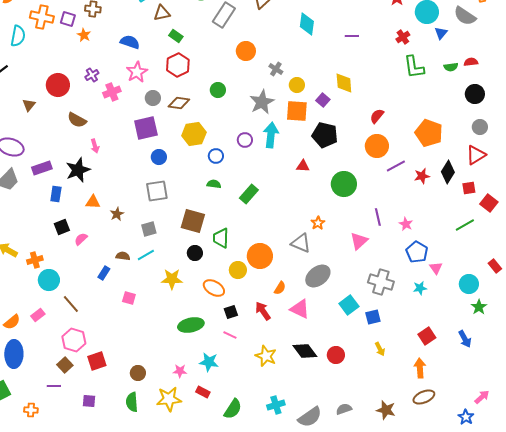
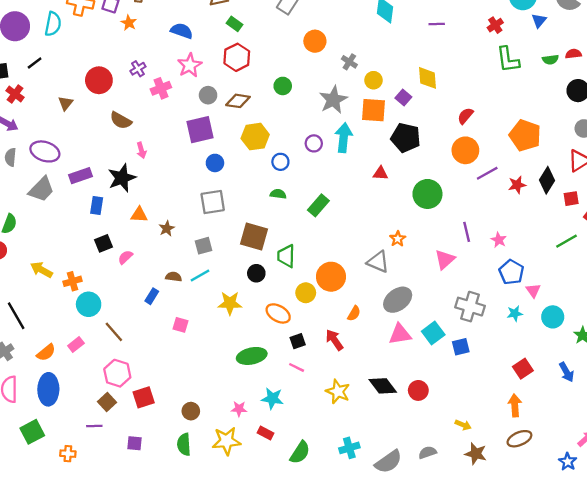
cyan circle: (469, 284) -> (553, 317), moved
pink triangle: (300, 309) -> (400, 334), moved, turned -35
yellow arrow: (380, 349) -> (463, 425), moved, turned -40

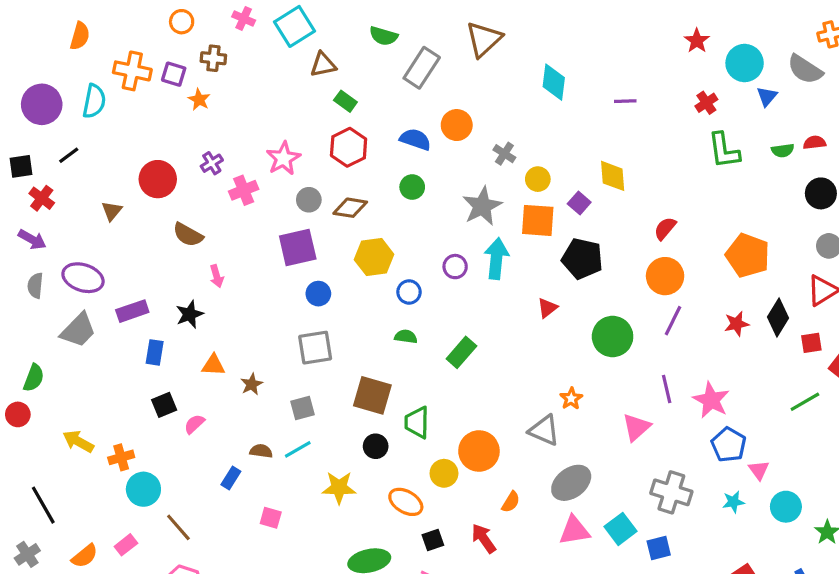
blue semicircle: (182, 31) -> (415, 139), moved
red triangle: (380, 173) -> (547, 308), turned -42
purple line: (487, 173) -> (673, 321), moved, turned -35
black star: (122, 178) -> (190, 314), size x0.7
pink star: (499, 240) -> (711, 400), size x1.6

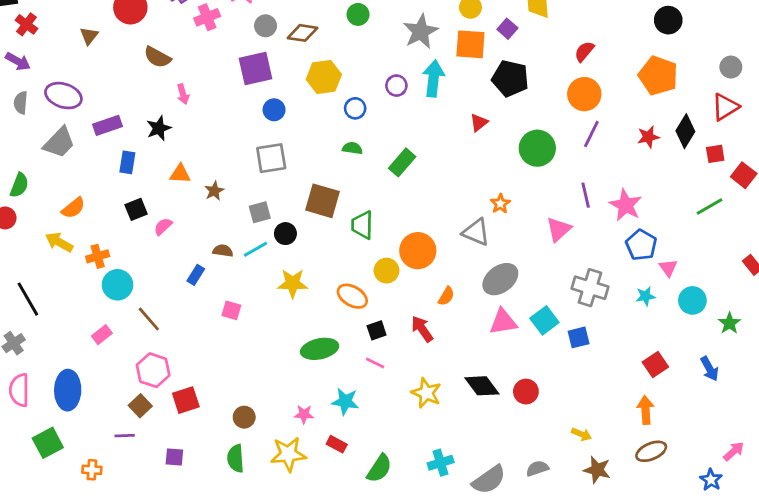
black circle: (821, 193) -> (668, 20), moved
black circle: (376, 446) -> (285, 234), moved
orange semicircle: (85, 556) -> (73, 208), moved

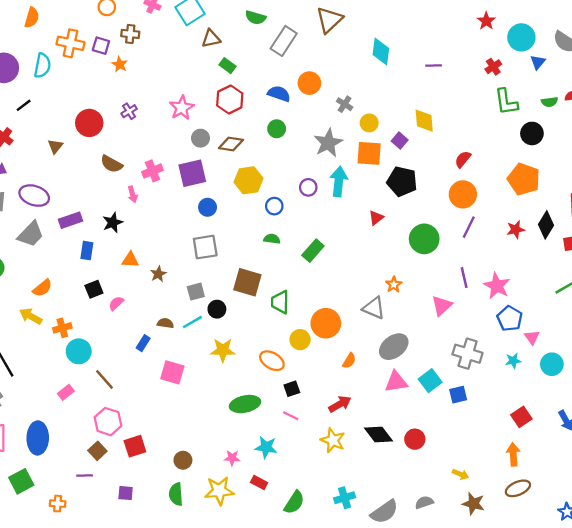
pink cross: (207, 17) -> (152, 171), moved
pink square: (231, 310) -> (172, 372), size x1.5
red arrow: (422, 329) -> (340, 404), moved, turned 95

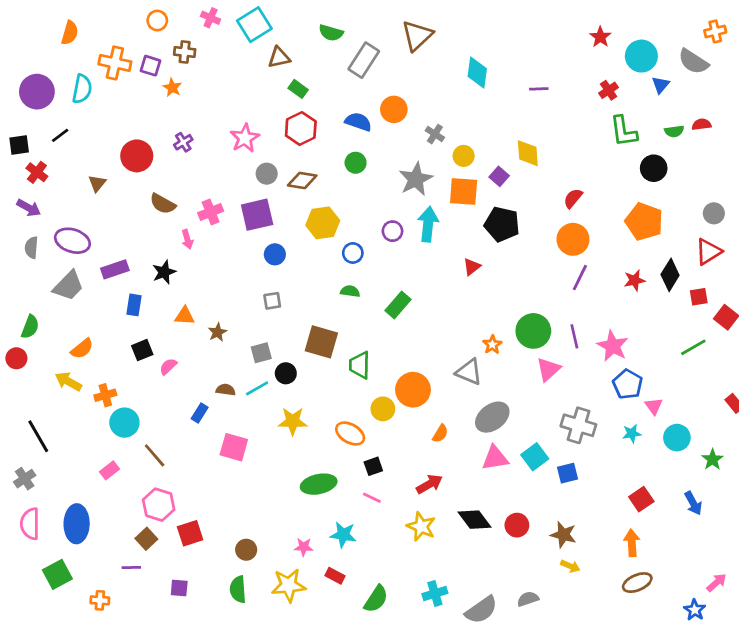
green circle: (424, 239) -> (533, 331), moved
gray square: (205, 247) -> (272, 301), size x0.6
brown star: (473, 504) -> (563, 535), moved

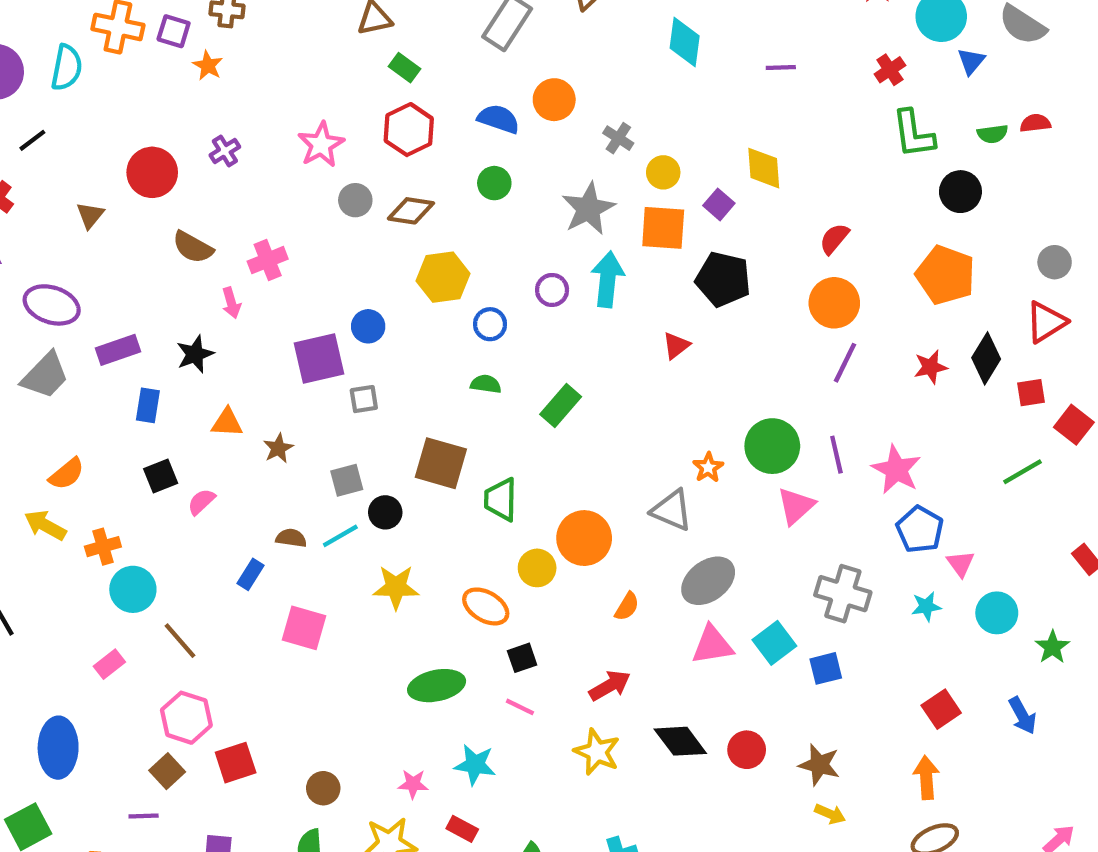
purple square: (257, 215) -> (319, 358), moved

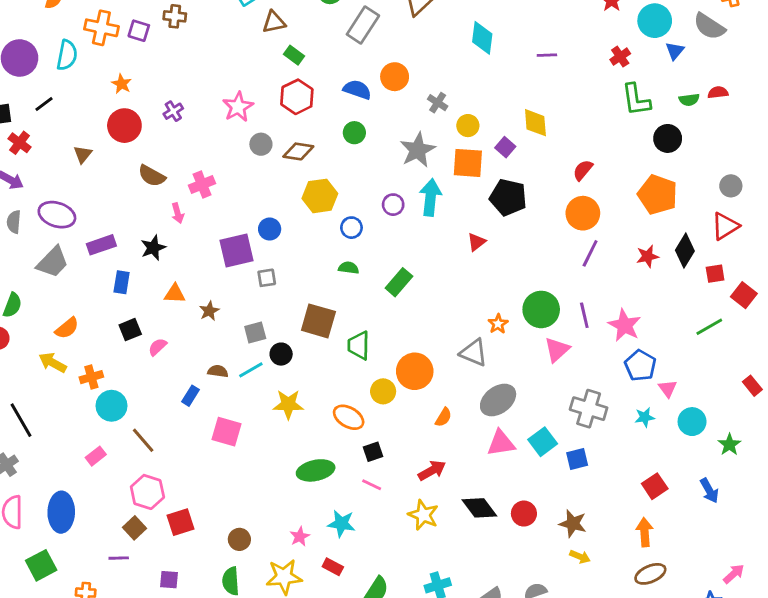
orange star: (208, 65) -> (122, 84), moved
pink star: (413, 784) -> (300, 537), turned -30

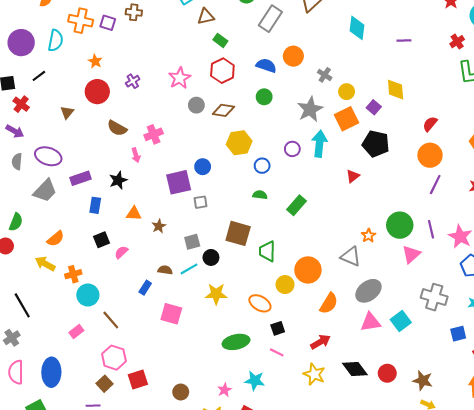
orange square: (468, 163) -> (347, 119), turned -30
orange semicircle: (443, 417) -> (329, 303), size x1.5
blue square: (577, 459) -> (458, 334), moved

